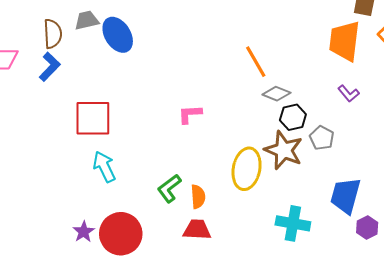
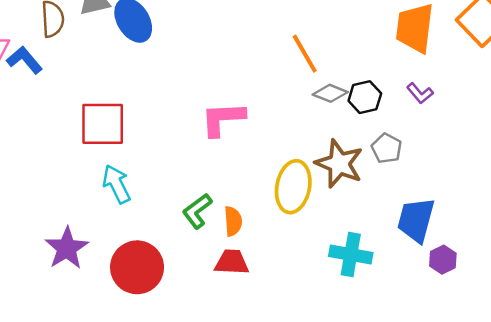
blue L-shape: (50, 67) -> (24, 60), moved, turned -84
pink L-shape: (190, 114) -> (223, 119), size x1.5
black hexagon: (293, 117) -> (365, 97), moved
purple star: (84, 232) -> (67, 248), moved, size x1.6

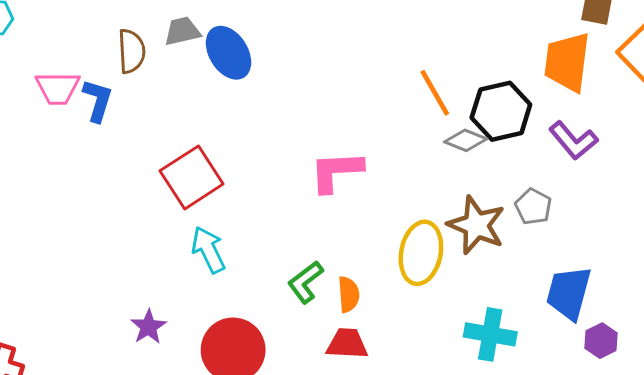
blue L-shape: (24, 60) -> (98, 100), turned 57
purple L-shape: (420, 93) -> (573, 140), size x1.5
black hexagon: (365, 97) -> (501, 111), moved, size x1.5
red square: (103, 124) -> (192, 177), turned -33
purple star: (67, 248) -> (148, 327), size x0.7

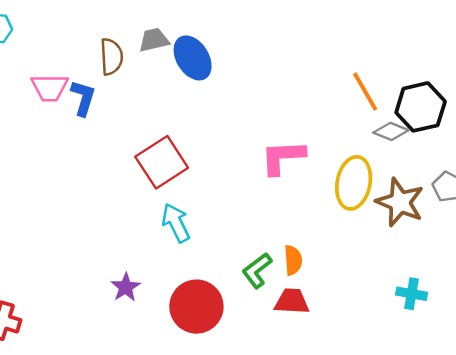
yellow ellipse: (421, 253) -> (354, 183), moved
green L-shape: (305, 282) -> (257, 270), moved
cyan cross: (490, 334) -> (412, 294), size x0.7

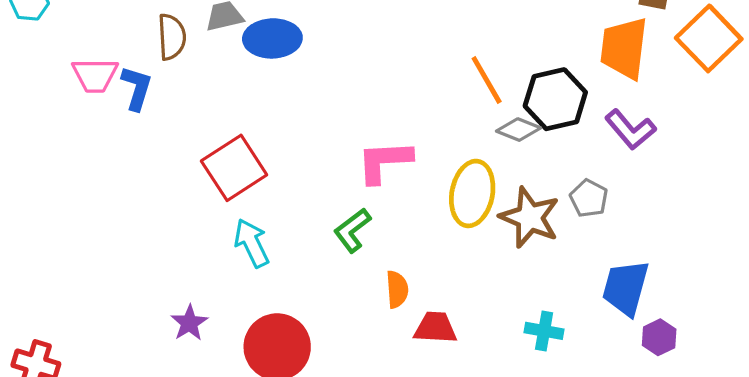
blue ellipse: (193, 58) -> (272, 38), turned -60
green L-shape: (257, 270) -> (352, 230), moved
red trapezoid: (292, 301) -> (435, 328), moved

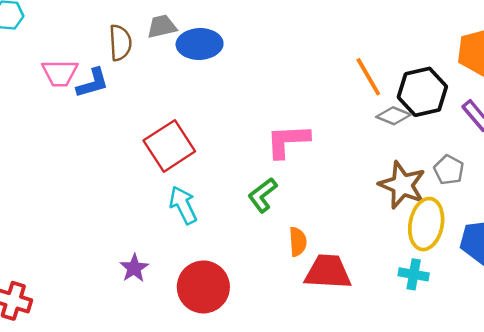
blue L-shape: (137, 88) -> (93, 83), turned 57
yellow ellipse: (472, 193) -> (426, 224), moved
red trapezoid: (435, 328) -> (328, 272), size x1.4

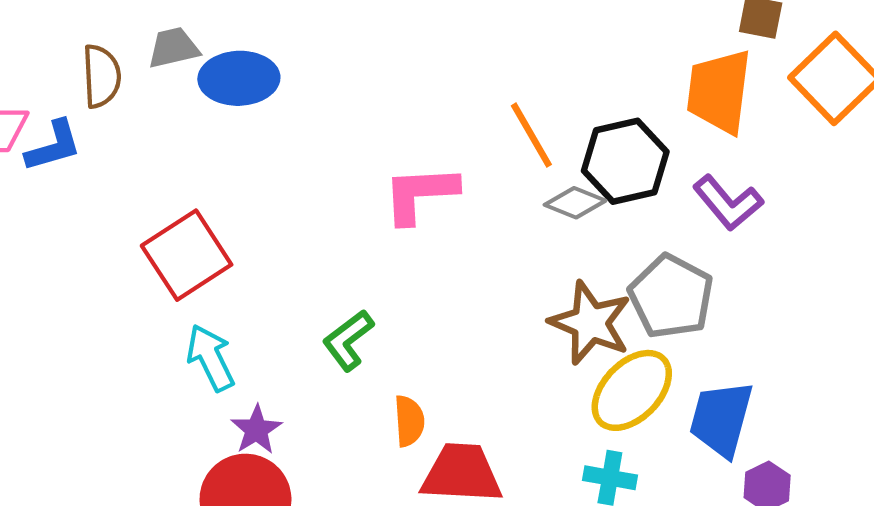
pink L-shape: (288, 141) -> (420, 194), moved
gray pentagon: (449, 170) -> (671, 297), size x1.6
yellow ellipse: (426, 224) -> (632, 390), turned 33
purple star: (134, 268) -> (256, 430), moved

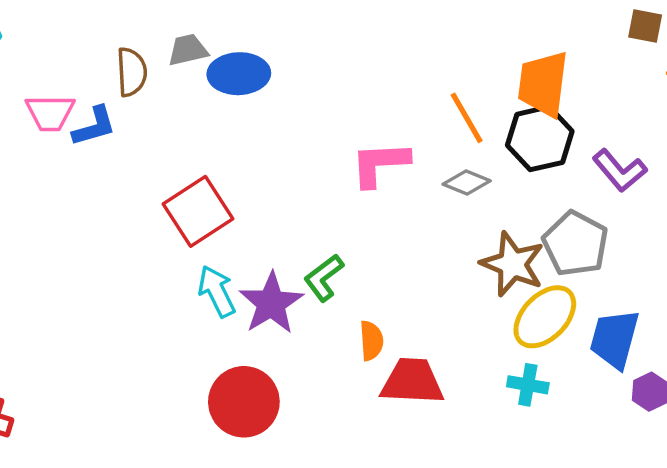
orange trapezoid: (719, 91) -> (543, 84), moved
gray diamond: (575, 203) -> (467, 182), moved
purple star: (256, 430) -> (271, 303), moved, size x1.6

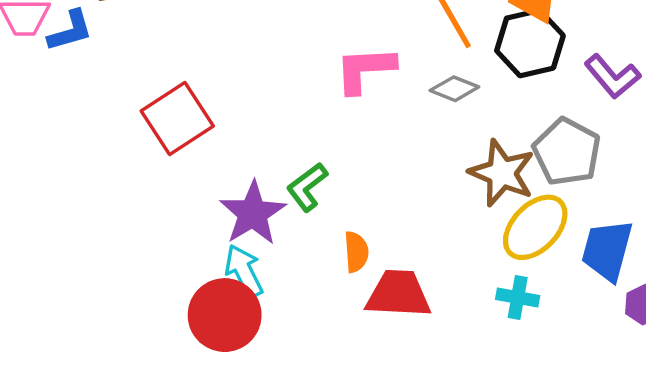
cyan arrow: (217, 291) -> (244, 271), moved

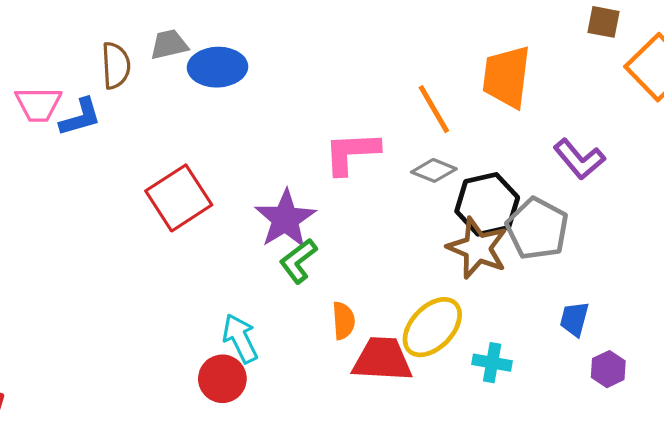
black hexagon: (530, 43) -> (487, 204), moved
purple star: (253, 213) -> (285, 219), moved
yellow ellipse: (535, 227) -> (432, 327), moved
blue trapezoid: (607, 250) -> (574, 319), size x0.6
red circle: (225, 315) -> (222, 379), size x0.7

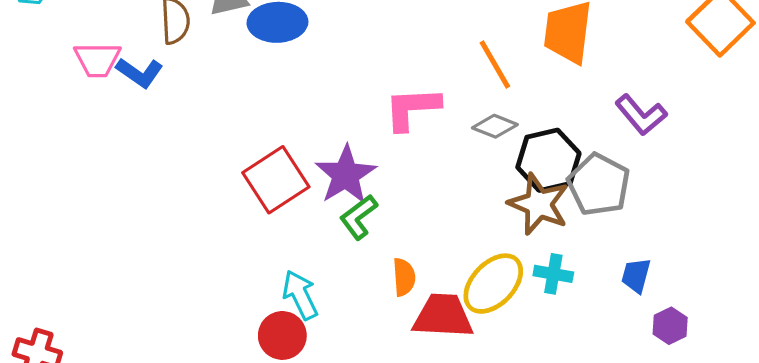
blue L-shape: (80, 117) -> (140, 73), turned 51
red square: (179, 198) -> (276, 180), moved
cyan cross: (492, 363) -> (553, 274), moved

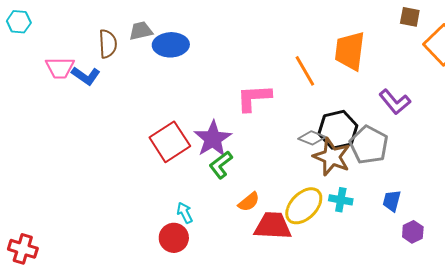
gray diamond: (495, 126) -> (312, 138), moved
orange semicircle: (404, 277) -> (249, 202), turned 55
cyan arrow: (300, 295) -> (185, 213), size x0.7

